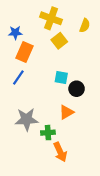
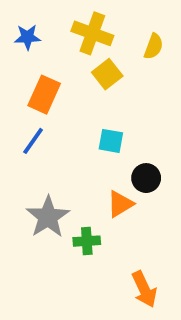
blue star: (15, 33) -> (27, 37), moved
black circle: (77, 89) -> (146, 178), moved
gray star: (27, 119) -> (48, 217), turned -30
orange arrow: (60, 152) -> (144, 289), moved

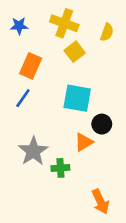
cyan square: (111, 141) -> (77, 98), size x1.6

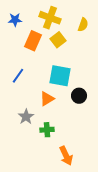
orange rectangle: (31, 66) -> (33, 41), moved
orange triangle: (84, 142) -> (47, 99), moved
gray star: (33, 151) -> (26, 117), size x0.7
orange arrow: (100, 202) -> (66, 156), moved

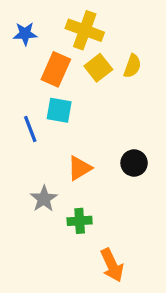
yellow semicircle: (83, 25) -> (132, 66), moved
blue line: (18, 76) -> (30, 129), turned -56
cyan square: (60, 76) -> (59, 110), moved, size x0.7

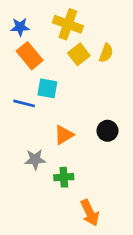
orange rectangle: (56, 69) -> (30, 56), moved, turned -64
blue line: (30, 129) -> (24, 103), turned -55
gray star: (44, 199) -> (35, 159), turned 30

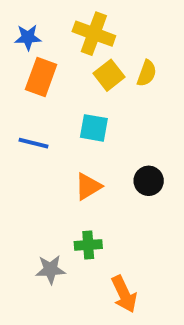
orange rectangle: (30, 56) -> (41, 77), turned 60
cyan square: (47, 88) -> (94, 128), moved
gray star: (35, 159) -> (50, 270), moved

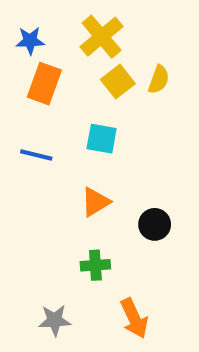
yellow cross: (94, 34) -> (102, 37), turned 30
black circle: (149, 181) -> (155, 224), moved
gray star: (50, 270) -> (55, 320), moved

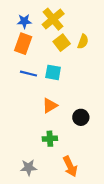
blue star: (30, 41) -> (24, 21), moved
blue line: (36, 155) -> (29, 74), moved

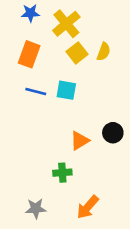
blue star: (24, 21) -> (30, 13), moved
orange triangle: (50, 106) -> (80, 141), moved
black circle: (81, 117) -> (113, 133), moved
orange arrow: (70, 166) -> (88, 207), turned 66

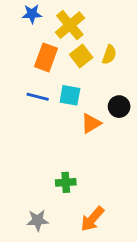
orange rectangle: (29, 54) -> (46, 57), moved
black circle: (113, 133) -> (119, 107), moved
orange triangle: (80, 141) -> (91, 123), moved

